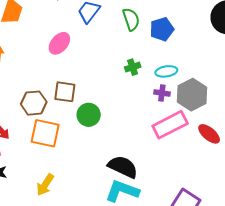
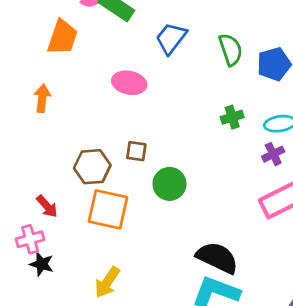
pink ellipse: (59, 43) -> (129, 83), turned 60
brown square: (65, 92) -> (136, 151), size x0.7
purple cross: (162, 93) -> (273, 154), turned -35

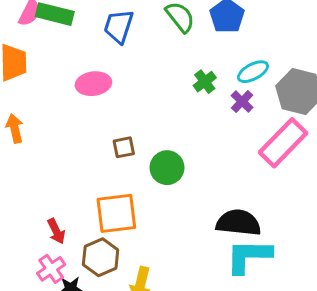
purple cross: (273, 154) -> (242, 102), moved
brown hexagon: (92, 167) -> (101, 257), moved
red arrow: (47, 206) -> (56, 231), turned 35

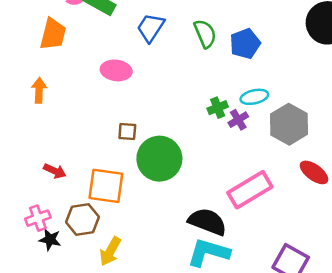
green cross: (205, 82) -> (218, 108), moved
pink rectangle: (283, 143) -> (250, 190), moved
green circle: (167, 168) -> (159, 159), size x1.5
red arrow: (56, 231) -> (55, 171), moved, turned -55

